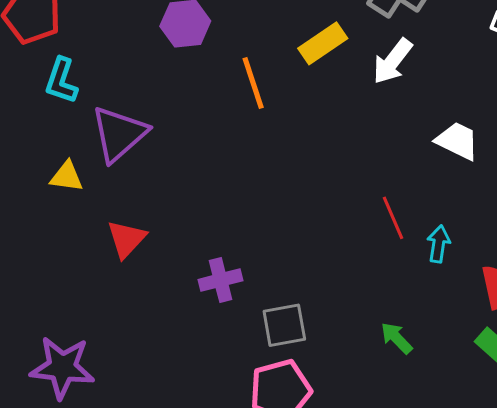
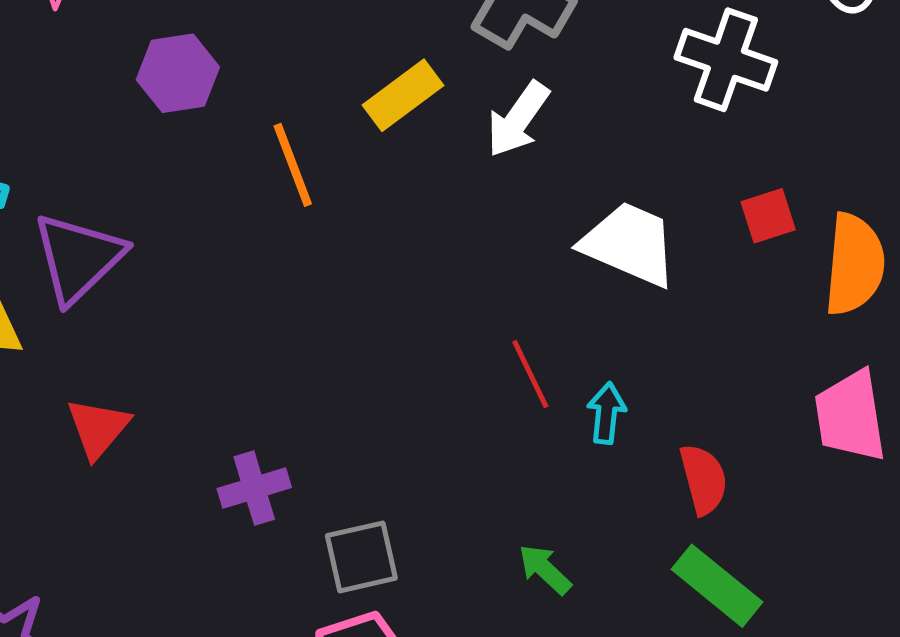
white trapezoid: (457, 141) -> (629, 244), size x1.4

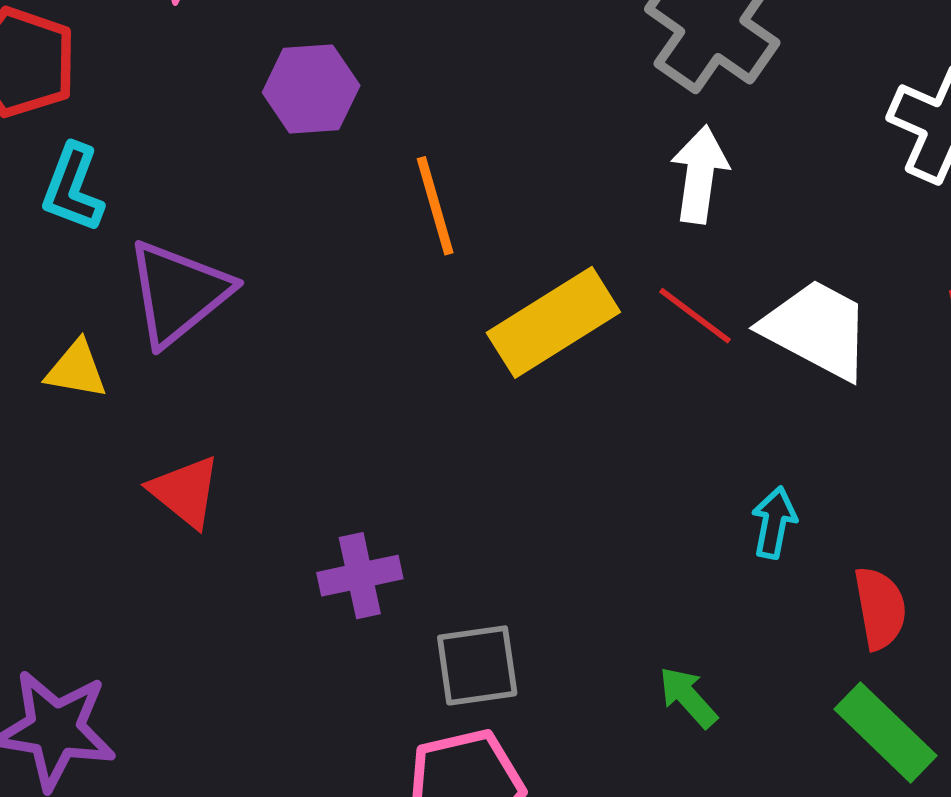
yellow rectangle: (403, 95) -> (553, 322), moved, size x1.4
white arrow: (518, 119) -> (700, 174), turned 148
red line: (530, 374) -> (695, 316), moved, turned -32
red triangle: (98, 428) -> (185, 492), turned -36

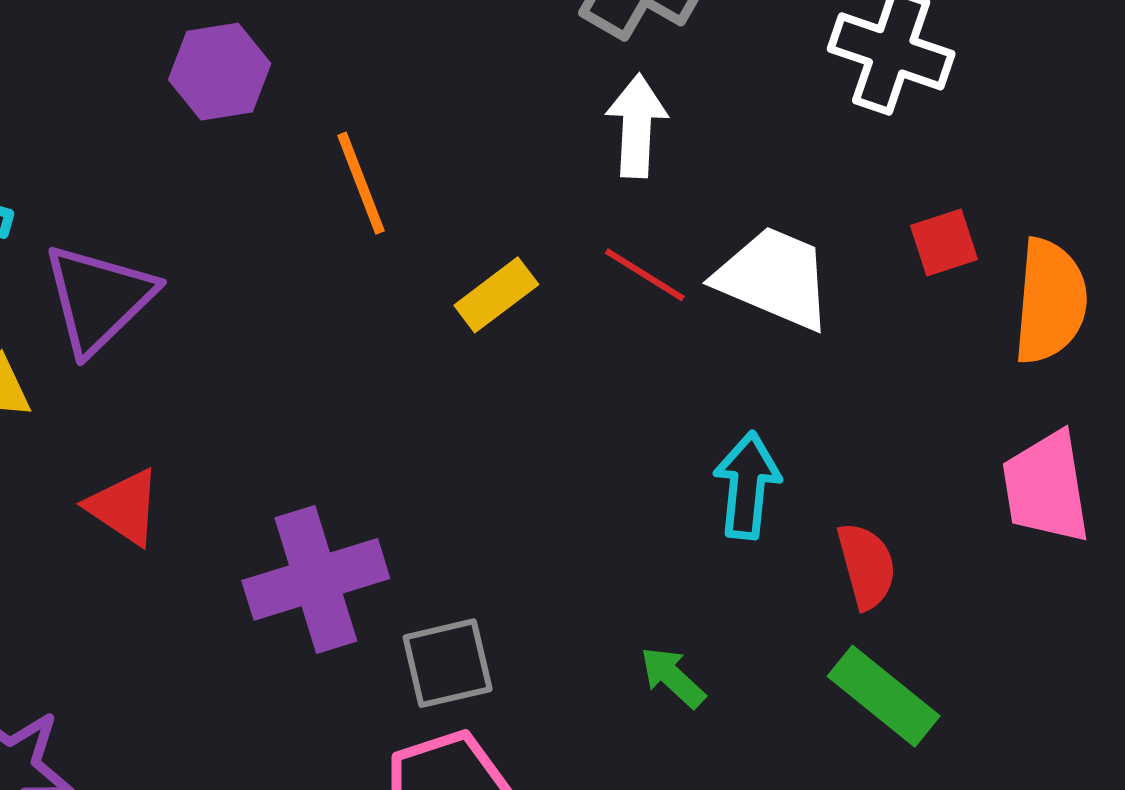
yellow rectangle: (553, 322) -> (496, 295), size x0.6
cyan arrow: (774, 523) -> (747, 485), size x1.4
purple cross: (360, 576) -> (316, 579), size x1.6

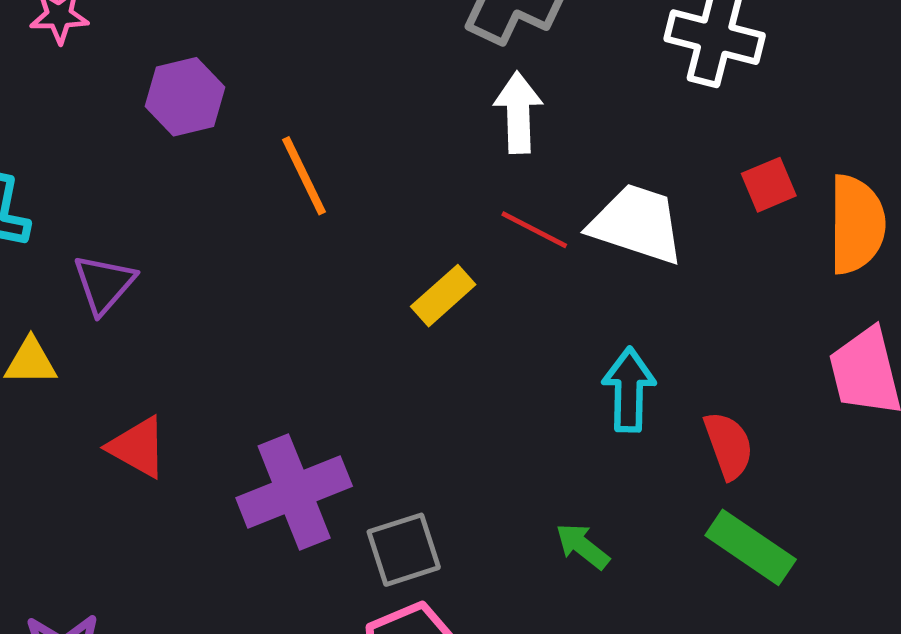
yellow rectangle: (496, 295) -> (443, 296), moved
purple triangle: (99, 298) -> (104, 284), size x0.7

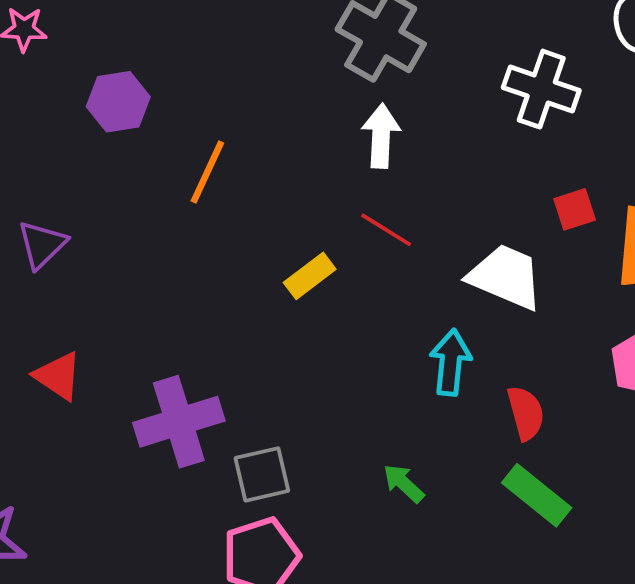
orange line: (304, 176) -> (207, 172), turned 46
white trapezoid: (637, 224) -> (506, 277), moved

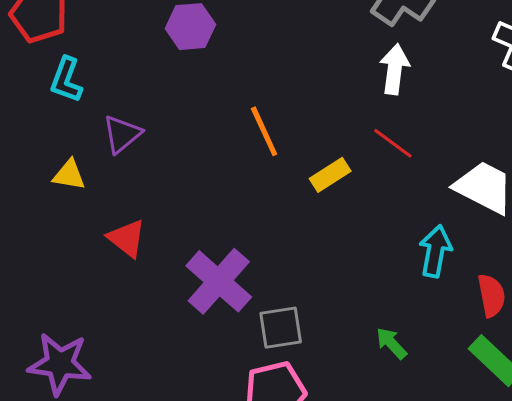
orange line: (207, 172) -> (264, 131), moved, turned -54
purple cross: (179, 422) -> (219, 281), turned -36

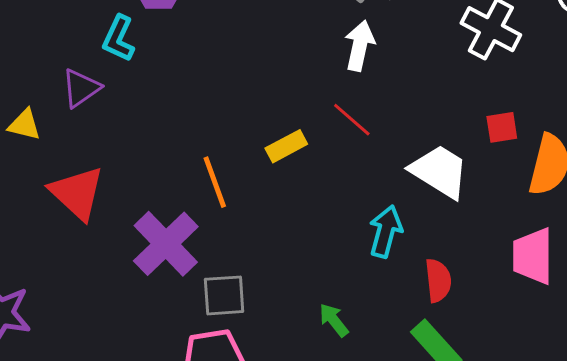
cyan L-shape: (66, 80) -> (119, 38), moved
orange line: (264, 131) -> (215, 182), moved
red triangle: (127, 238) -> (77, 193), size x1.4

